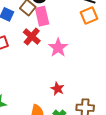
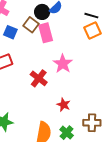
red cross: (32, 36) -> (39, 78), moved

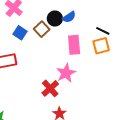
pink rectangle: (46, 33) -> (74, 45), moved
red cross: (39, 78) -> (50, 88), moved

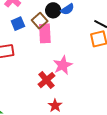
blue square: (20, 33) -> (18, 24), turned 32
pink rectangle: (74, 45) -> (45, 33), moved

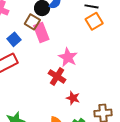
blue square: (18, 24) -> (14, 39), moved

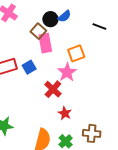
orange square: (94, 21) -> (76, 53), moved
blue square: (14, 39) -> (29, 67), moved

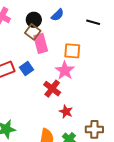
black circle: (50, 19) -> (34, 20), moved
orange square: (76, 53) -> (72, 51), turned 30

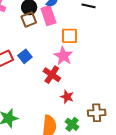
brown square: (33, 32) -> (29, 19), turned 35
pink rectangle: (41, 43) -> (48, 16), moved

